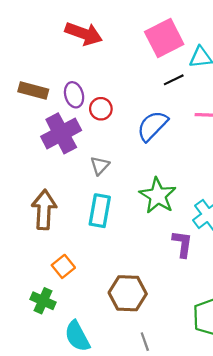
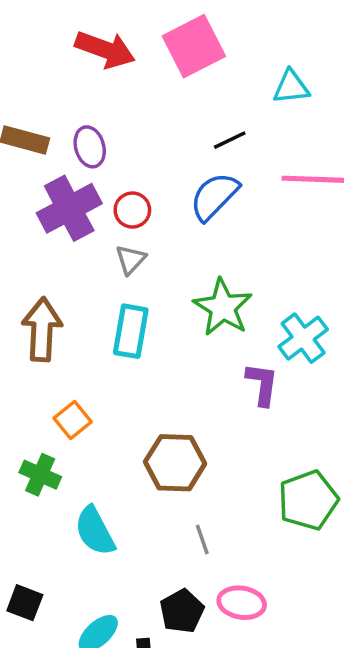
pink square: (164, 38) -> (194, 46), moved
black line: (174, 80) -> (230, 140), moved
red circle: (101, 109) -> (132, 210), moved

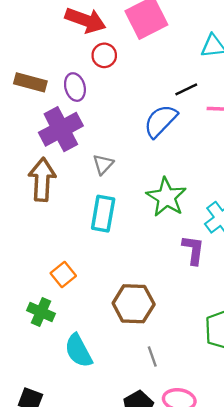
black line: (230, 140) -> (186, 89), moved
red circle: (132, 210) -> (104, 55), moved
brown arrow: (42, 330) -> (42, 180), moved

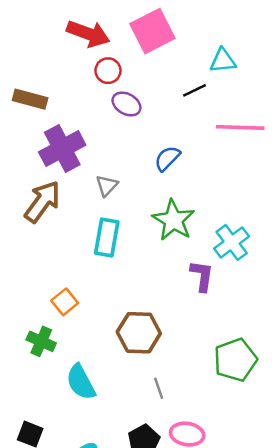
purple ellipse: (75, 87) -> (127, 104), moved, turned -44
black line: (186, 89) -> (194, 90), moved
blue semicircle: (160, 121) -> (167, 158), moved, size x0.7
brown arrow: (42, 180) -> (42, 202), turned 33

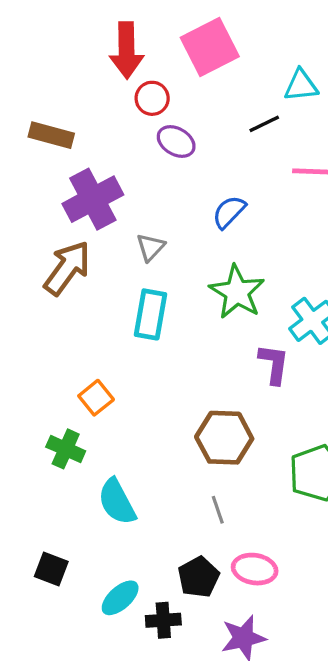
red arrow: (88, 34) -> (126, 50), turned 69
brown hexagon: (139, 333) -> (224, 438), moved

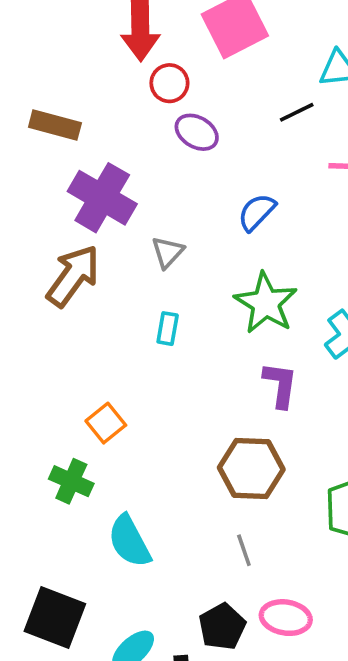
purple cross: (93, 199) -> (102, 198), turned -32
cyan rectangle: (151, 314) -> (168, 329), size x0.6
purple L-shape: (274, 364) -> (280, 385), moved
black square: (51, 569) -> (55, 618), size x1.6

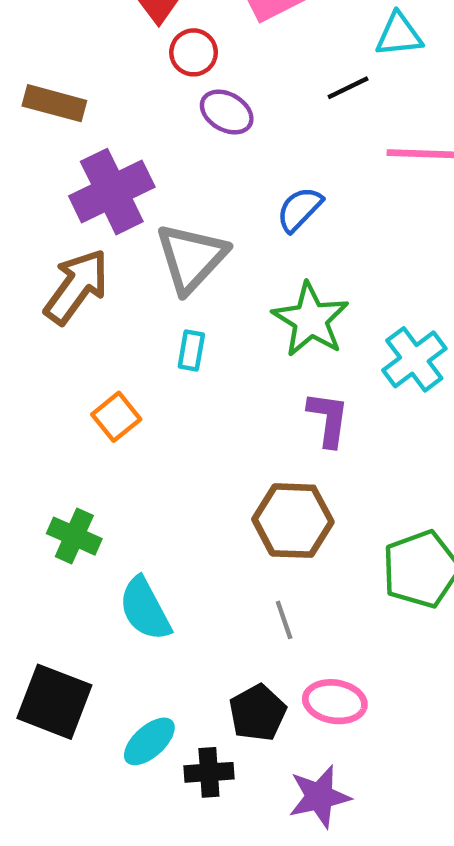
purple cross: (102, 198) -> (112, 192), turned 34
gray triangle: (168, 252) -> (191, 258), size x1.8
orange square: (106, 423) -> (116, 417), moved

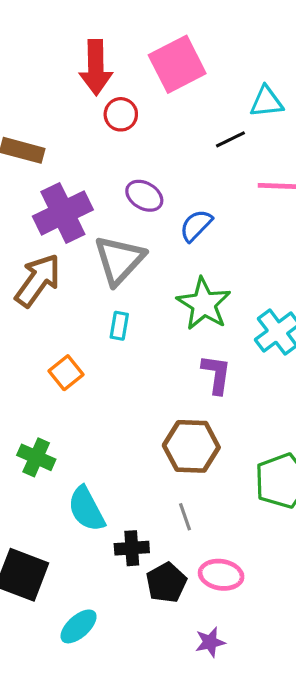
purple ellipse: (227, 112) -> (144, 196), moved
cyan ellipse: (149, 741) -> (79, 626), moved
black cross: (209, 772) -> (132, 548), moved
purple star: (319, 797) -> (210, 642), size x0.7

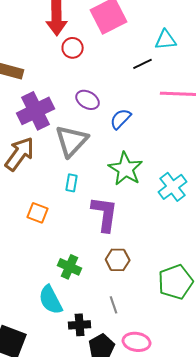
orange square: (66, 373) -> (38, 213), turned -30
purple L-shape: (216, 374) -> (105, 214), moved, size x1.4
brown hexagon: (191, 446) -> (118, 260), size x0.7
green cross: (36, 457) -> (70, 267), moved

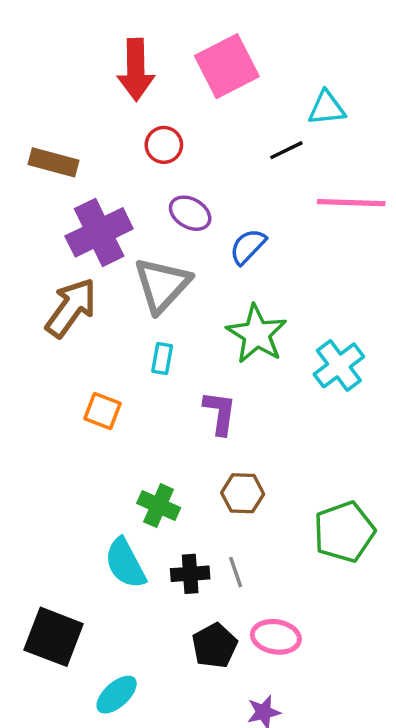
red circle: (73, 48) -> (164, 145), moved
purple L-shape: (105, 214) -> (220, 413), size x0.7
black cross: (80, 325) -> (190, 574), moved

